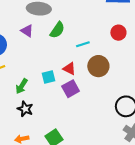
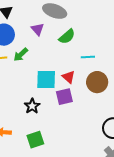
cyan square: (49, 77) -> (46, 79), size x1.5
green arrow: (22, 86) -> (21, 55), moved
black star: (25, 109) -> (32, 106), moved

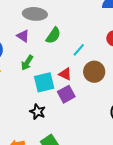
green arrow: (21, 55) -> (27, 63), moved
cyan line: (88, 57) -> (79, 50), turned -32

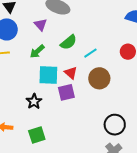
green semicircle: (53, 35) -> (69, 42), moved

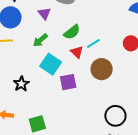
red triangle: (71, 73) -> (77, 52), moved
cyan square: (48, 75) -> (51, 64), turned 30
black star: (34, 101) -> (21, 84), moved

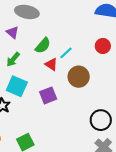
cyan square: (51, 64) -> (17, 86), moved

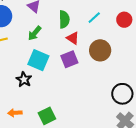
green semicircle: (43, 46) -> (64, 19), turned -42
cyan line: (66, 53) -> (94, 18), moved
purple square: (48, 95) -> (69, 59), moved

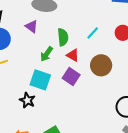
green arrow: (35, 33) -> (47, 54), moved
purple square: (69, 59) -> (71, 77), turned -30

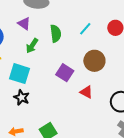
green arrow: (47, 54) -> (32, 46), moved
red triangle: (73, 55) -> (86, 92), moved
cyan square: (40, 80) -> (19, 74), moved

